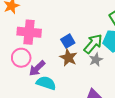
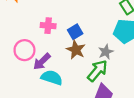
pink cross: (29, 32) -> (48, 26), moved, size x0.6
green arrow: (93, 44) -> (97, 71), moved

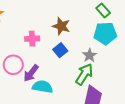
blue square: (75, 32) -> (60, 50), moved
brown star: (76, 50) -> (61, 26), moved

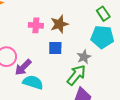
brown star: (61, 26) -> (59, 24), turned 30
pink cross: (32, 39) -> (36, 25), moved
blue square: (60, 50) -> (55, 48), turned 32

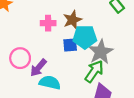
cyan pentagon: (102, 37) -> (85, 37), moved
gray star: (84, 57) -> (101, 52), size x1.6

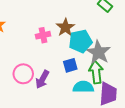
blue square: (70, 45) -> (70, 65), moved
green arrow: (94, 71) -> (96, 72), turned -30
cyan semicircle: (50, 83) -> (83, 87), moved

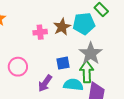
cyan pentagon: (81, 41) -> (84, 24), moved
purple arrow: (42, 79) -> (45, 83), moved

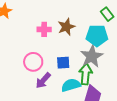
cyan pentagon: (84, 24) -> (97, 36), moved
pink circle: (18, 67) -> (33, 62), moved
cyan semicircle: (73, 85) -> (71, 85), turned -30

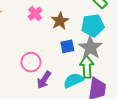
pink cross: (44, 29) -> (35, 14), moved, turned -32
blue square: (63, 63) -> (67, 46), moved

